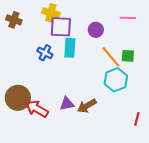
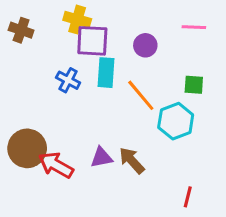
orange line: (111, 57) -> (141, 95), moved
brown arrow: (87, 106) -> (132, 161), turned 78
red line: (137, 119) -> (188, 197), moved

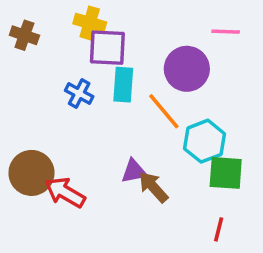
purple circle: (145, 45) -> (187, 69), moved, size x1.6
green square: (194, 85) -> (226, 173), moved, size x1.5
purple triangle: (101, 157) -> (134, 171), moved

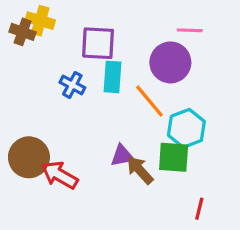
yellow cross: (90, 23) -> (40, 21), moved
pink line: (226, 32) -> (190, 30), moved
green square: (226, 173) -> (174, 157), moved

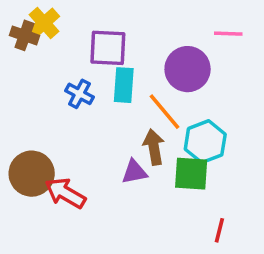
yellow cross: (40, 21) -> (44, 23), turned 32
pink line: (190, 30) -> (228, 34), moved
brown arrow: (140, 170) -> (154, 147), moved, turned 32

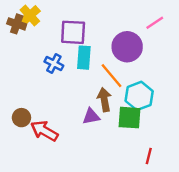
pink line: (228, 34) -> (155, 23), turned -36
brown circle: (32, 174) -> (21, 118), size x0.6

